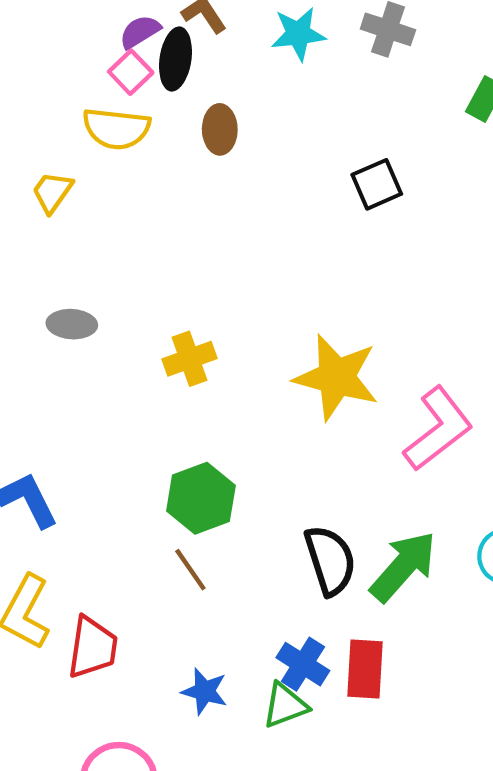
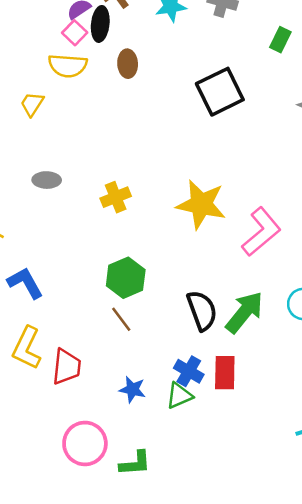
black square: (377, 184) -> (220, 92), size x1.6

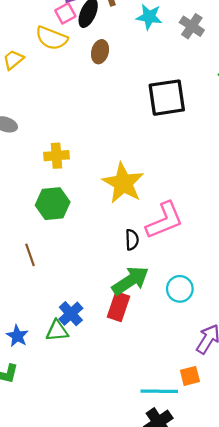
green hexagon: (126, 278) -> (53, 204), moved
black semicircle: (202, 311) -> (132, 240), moved, size x0.6
red rectangle: (225, 373) -> (118, 307), moved
blue star: (132, 389) -> (17, 336), moved

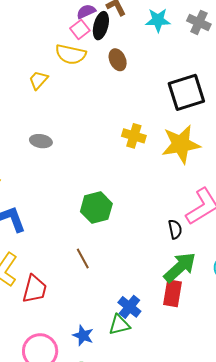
brown ellipse: (100, 52) -> (118, 60), turned -30
yellow cross: (56, 156) -> (134, 136), moved, turned 30
yellow star: (123, 183) -> (181, 144), moved, turned -30

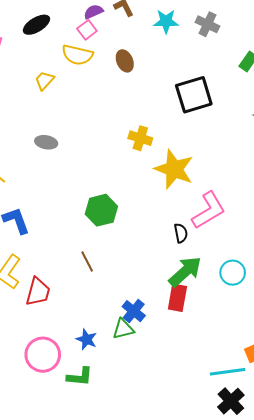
black ellipse: (101, 26) -> (36, 25), moved, turned 44
yellow star: (181, 144) -> (174, 169), moved, turned 30

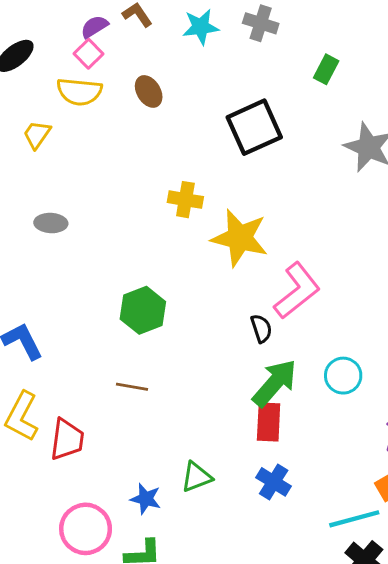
brown line: (87, 261) -> (132, 387), turned -45
blue cross: (134, 311) -> (274, 482), moved

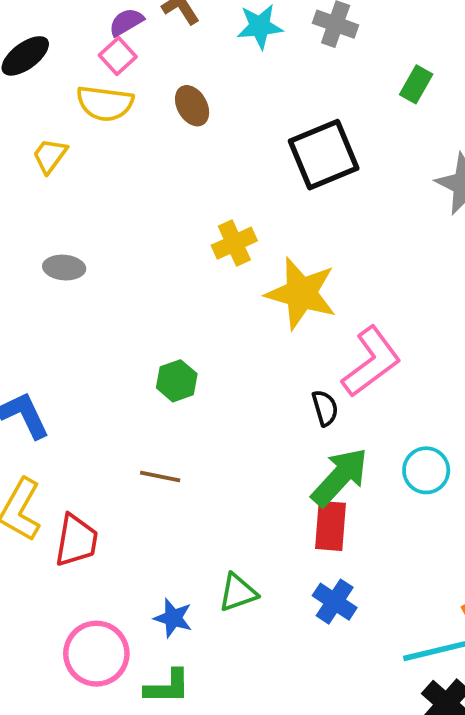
yellow cross: (185, 200) -> (234, 243), turned -36
green hexagon: (143, 310) -> (177, 381), size x0.7

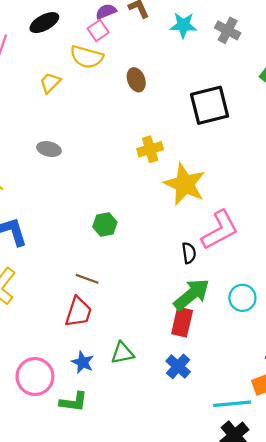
brown ellipse: (192, 106) -> (136, 80), moved
red trapezoid: (76, 540) -> (78, 312), moved

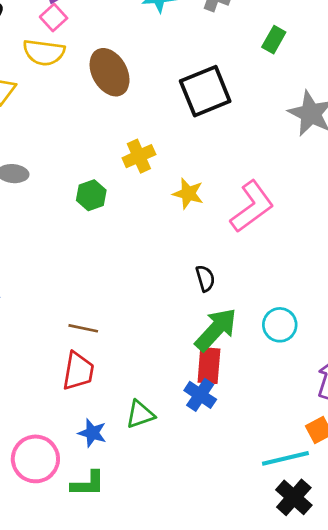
brown ellipse: (136, 80) -> (110, 72), size x1.6
yellow star: (185, 184) -> (188, 194), size x0.6
green hexagon: (105, 225) -> (91, 195), moved
pink L-shape: (220, 230) -> (252, 207), moved
blue cross: (178, 366) -> (200, 395), moved

